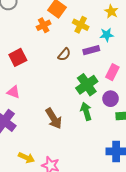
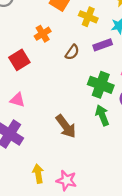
orange cross: (44, 25) -> (43, 34), moved
green cross: (87, 85) -> (101, 85), turned -30
yellow arrow: (26, 158) -> (38, 174), turned -119

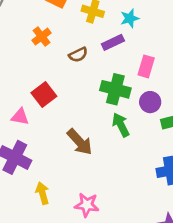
brown semicircle: (72, 52) -> (78, 55), turned 35
red square: (19, 60) -> (44, 95), moved
yellow arrow: (38, 174) -> (42, 193), moved

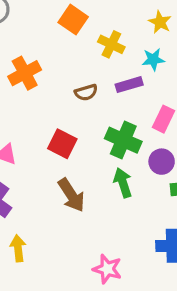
orange cross: (42, 37) -> (25, 73), moved, size x1.4
red square: (44, 95) -> (62, 144), moved, turned -35
pink star: (87, 205) -> (107, 269), moved

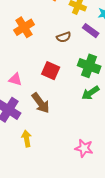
purple rectangle: (129, 85) -> (91, 31), turned 56
green arrow: (123, 183) -> (90, 93), turned -102
brown arrow: (71, 195) -> (41, 103), moved

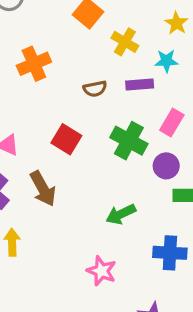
purple rectangle: (91, 31) -> (140, 84), turned -49
green arrow: (90, 93) -> (121, 214), moved

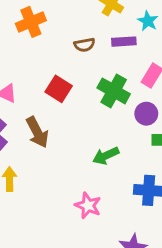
cyan star: (166, 61) -> (148, 21), turned 30

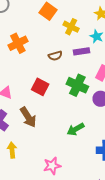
pink star: (88, 205) -> (52, 166), moved, turned -30

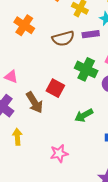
orange cross: (18, 43) -> (24, 25), turned -30
brown semicircle: (55, 56) -> (63, 38), size x1.5
red square: (40, 87) -> (55, 88), moved

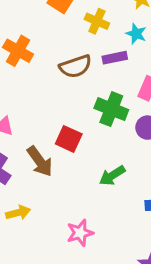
yellow arrow: (17, 137) -> (18, 213), turned 84

